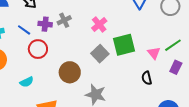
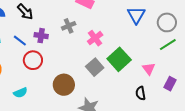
gray cross: (64, 20) -> (69, 26), moved
green square: (124, 45) -> (119, 59), turned -30
green line: (173, 45) -> (168, 45), moved

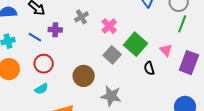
green line: (168, 45) -> (182, 24), turned -30
red circle: (33, 60) -> (44, 64), moved
purple rectangle: (170, 84) -> (189, 63), size x1.6
black semicircle: (141, 93) -> (149, 68), moved

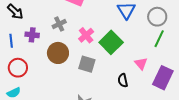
blue line: (35, 37) -> (11, 41), turned 48
green square: (136, 44) -> (111, 42), moved
gray square: (112, 55) -> (87, 64), turned -30
brown circle: (84, 76) -> (58, 53), moved

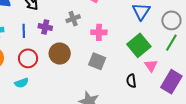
pink cross: (86, 35) -> (99, 32), turned 35
green square: (111, 42) -> (139, 45), moved
brown circle: (58, 53) -> (60, 53), moved

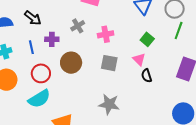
green square: (139, 45) -> (147, 39), size x0.6
pink triangle: (151, 66) -> (139, 59), moved
cyan semicircle: (22, 83) -> (39, 99), size x1.6

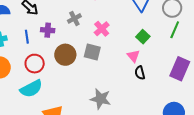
pink cross: (106, 34) -> (102, 29), turned -35
gray square: (109, 63) -> (92, 52), moved

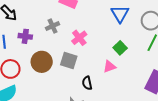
pink triangle: (133, 56) -> (110, 67), turned 48
black semicircle: (140, 73) -> (87, 83), moved

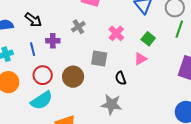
pink cross: (79, 38) -> (116, 33), moved
brown circle: (42, 62) -> (73, 77), moved

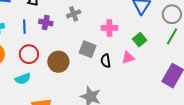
pink cross: (116, 33) -> (109, 28), turned 35
black semicircle: (121, 78) -> (106, 61), moved
cyan semicircle: (42, 100) -> (23, 79), size x0.7

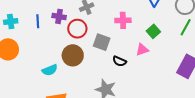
red circle: (29, 54) -> (77, 29), moved
black semicircle: (106, 61) -> (119, 61), moved, turned -56
cyan semicircle: (23, 79) -> (50, 70), moved

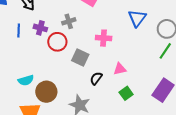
green square: (153, 31) -> (126, 93), moved
brown circle: (73, 55) -> (46, 92), moved
black semicircle: (119, 61) -> (96, 78), turned 96

